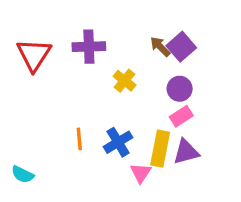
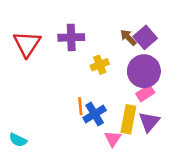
yellow cross: (125, 81) -> (100, 65), turned 30
purple circle: (180, 89) -> (144, 71), size x1.6
orange line: (79, 139) -> (80, 106), moved
purple triangle: (186, 152) -> (149, 122), turned -35

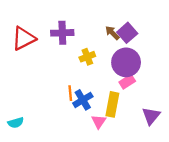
red triangle: (27, 44) -> (24, 38), turned 30
purple triangle: (149, 122) -> (151, 116), moved
cyan semicircle: (18, 140) -> (16, 123), turned -42

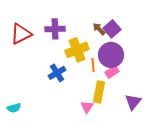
yellow cross: (87, 57) -> (77, 50), size x1.6
orange line: (70, 93) -> (93, 65), moved
blue cross: (83, 100) -> (57, 73), moved

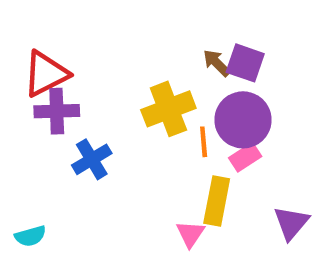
purple cross: (55, 29) -> (57, 111), moved
purple square: (112, 29) -> (245, 63), turned -30
blue cross: (57, 73) -> (92, 159), moved

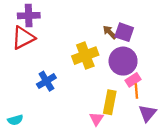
purple cross: (57, 111) -> (29, 16), moved
orange line: (204, 142) -> (136, 91), moved
pink rectangle: (245, 157) -> (133, 80), moved

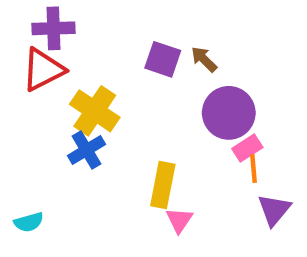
purple square: (124, 32) -> (163, 59), moved
yellow cross: (85, 56) -> (95, 111), moved, turned -35
yellow rectangle: (110, 102) -> (163, 185), moved

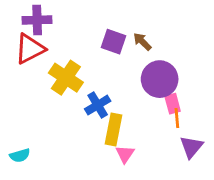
pink rectangle: (247, 148) -> (173, 104), turned -72
blue cross: (87, 150) -> (98, 105), moved

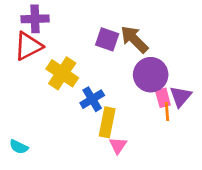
brown arrow: (142, 42) -> (134, 39), size x1.6
purple triangle: (191, 147) -> (181, 96), moved
cyan semicircle: (20, 155) -> (19, 147), turned 42

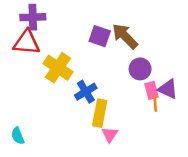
red triangle: (28, 46) -> (26, 42), turned 32
purple circle: (151, 75) -> (140, 69), size x0.7
purple triangle: (181, 96) -> (168, 89), turned -45
cyan semicircle: (19, 147) -> (18, 136), turned 42

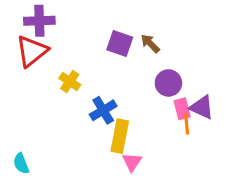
brown arrow: (125, 36) -> (150, 44), size x0.6
red triangle: (26, 42) -> (32, 51), turned -44
yellow cross: (58, 68) -> (70, 81), size x0.6

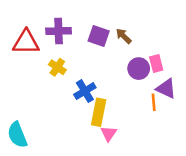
purple cross: (39, 21) -> (59, 31), moved
red triangle: (32, 51) -> (26, 42), turned 40
pink rectangle: (182, 109) -> (156, 64), moved
cyan semicircle: (21, 163) -> (17, 135), size x1.5

